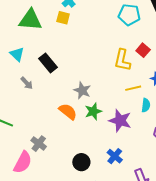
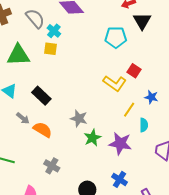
yellow L-shape: (122, 60) -> (115, 83), turned -60
yellow line: (133, 88) -> (129, 110), turned -35
orange semicircle: (68, 112) -> (43, 130), moved
gray cross: (39, 144) -> (52, 166), moved

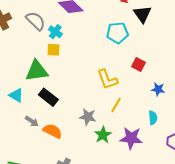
green triangle: (18, 55) -> (37, 71), moved
yellow L-shape: (115, 83) -> (107, 79), moved, turned 40
yellow line: (129, 110) -> (116, 105), moved

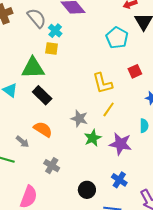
cyan pentagon: (117, 33) -> (117, 38), turned 30
red square: (139, 64) -> (135, 71), turned 32
gray arrow: (32, 121) -> (22, 142), moved

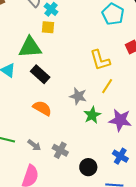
gray arrow: (22, 142) -> (34, 145), moved
gray cross: (52, 166) -> (60, 150), moved

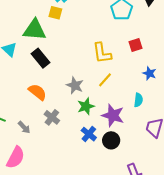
gray cross: (60, 150) -> (52, 117), moved
blue cross: (120, 156) -> (89, 134), moved
black circle: (88, 167) -> (111, 140), moved

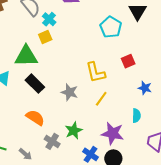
yellow square: (55, 13) -> (45, 37), turned -32
gray star: (75, 85) -> (70, 92), moved
green star: (86, 106) -> (74, 131), moved

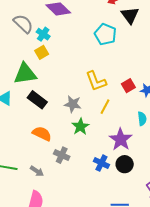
red square: (128, 61) -> (128, 86), moved
green star: (74, 131) -> (80, 127), moved
purple star: (113, 133) -> (121, 139), turned 30

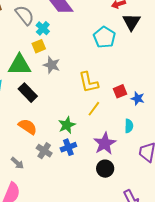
gray star: (73, 104) -> (52, 65), moved
blue cross: (101, 163) -> (68, 147), moved, turned 35

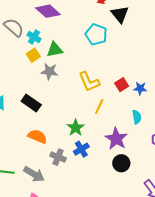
green triangle: (19, 65) -> (55, 50), moved, size x0.7
gray arrow: (17, 163) -> (34, 174), size x1.5

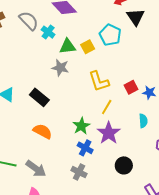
yellow square: (33, 55) -> (88, 47), moved
purple star: (116, 139) -> (109, 133), moved
blue cross: (81, 149) -> (85, 148), turned -35
gray cross: (58, 157) -> (79, 172), moved

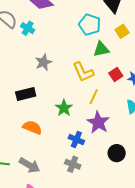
green triangle: (68, 46) -> (101, 49), moved
yellow square: (88, 47) -> (122, 31), moved
gray star: (60, 68) -> (43, 62), turned -30
black rectangle: (39, 97) -> (26, 94), turned -48
green star: (81, 126) -> (64, 108), moved

